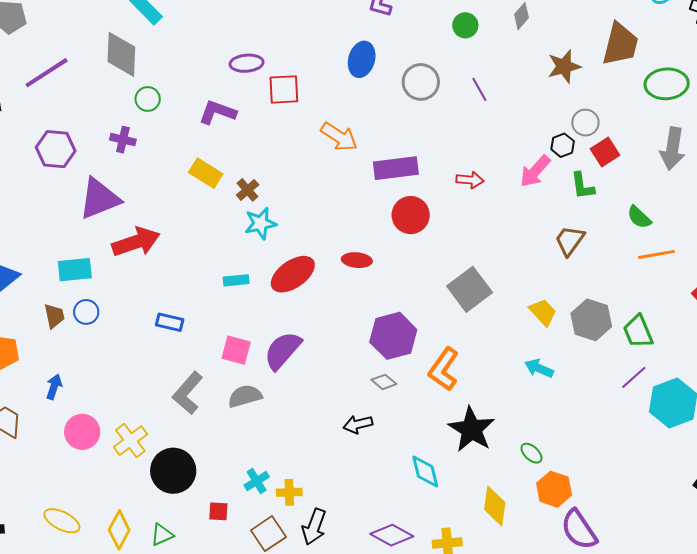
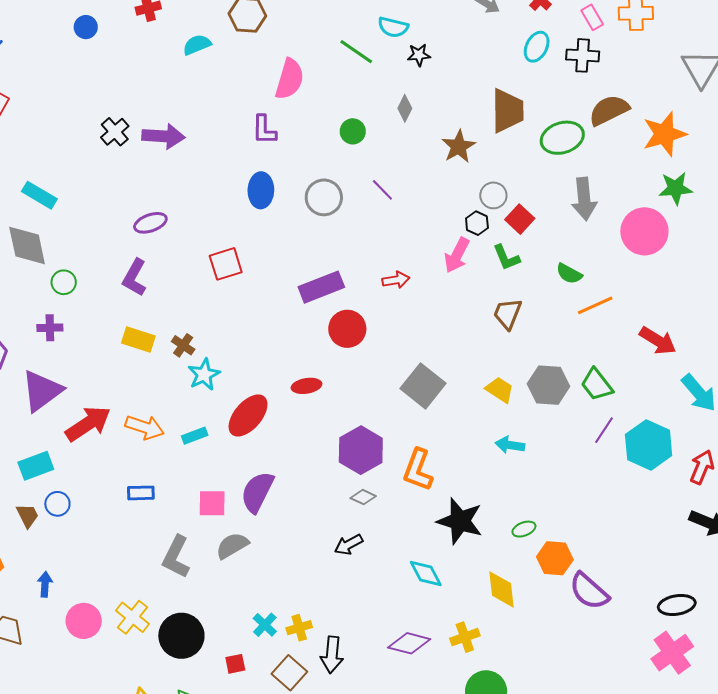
red square: (284, 89) -> (226, 264), moved
purple L-shape: (217, 112) -> (135, 278), turned -66
orange arrow: (339, 137) -> (145, 427), moved
green ellipse: (531, 453) -> (524, 529), turned -50

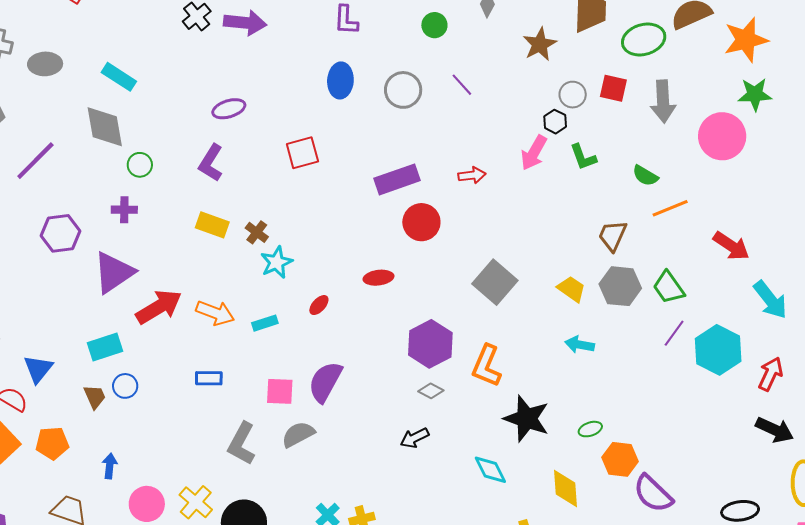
red square: (520, 219) -> (613, 88), moved, turned -32
brown trapezoid: (508, 314) -> (613, 236), moved
red ellipse: (248, 416) -> (319, 305), size x0.5

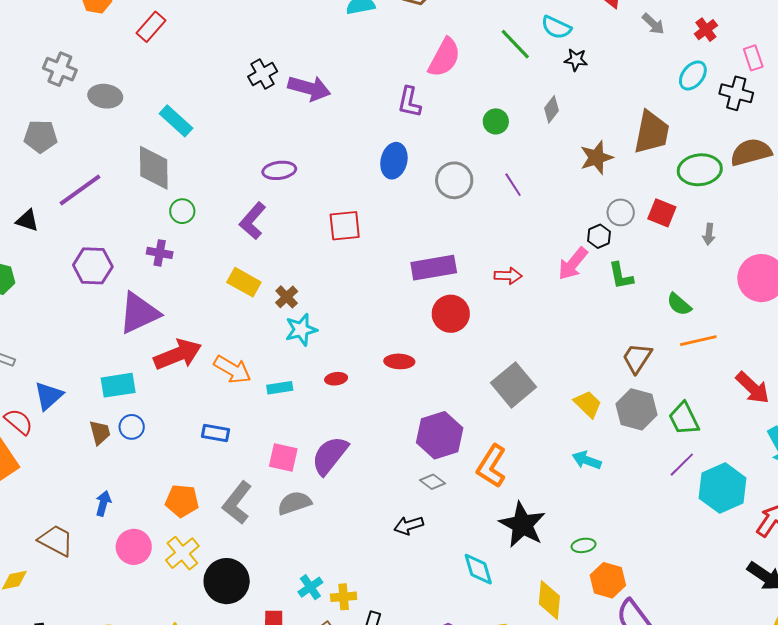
gray arrow: (663, 101) -> (709, 234), size x0.5
red ellipse: (319, 305) -> (336, 379), turned 30
orange pentagon: (52, 443) -> (182, 501), moved

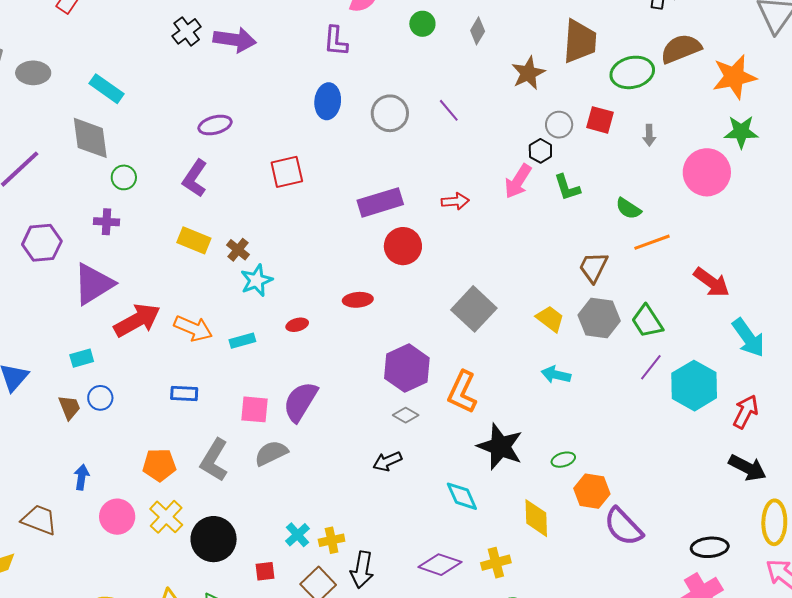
green circle: (496, 121) -> (422, 24), moved
cyan rectangle: (118, 385) -> (82, 358), size x0.7

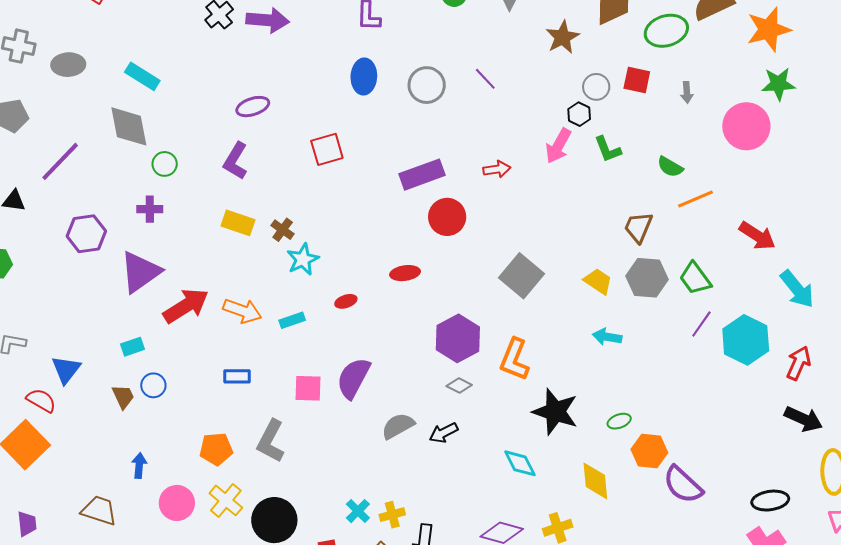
gray semicircle: (271, 453) -> (398, 426), moved

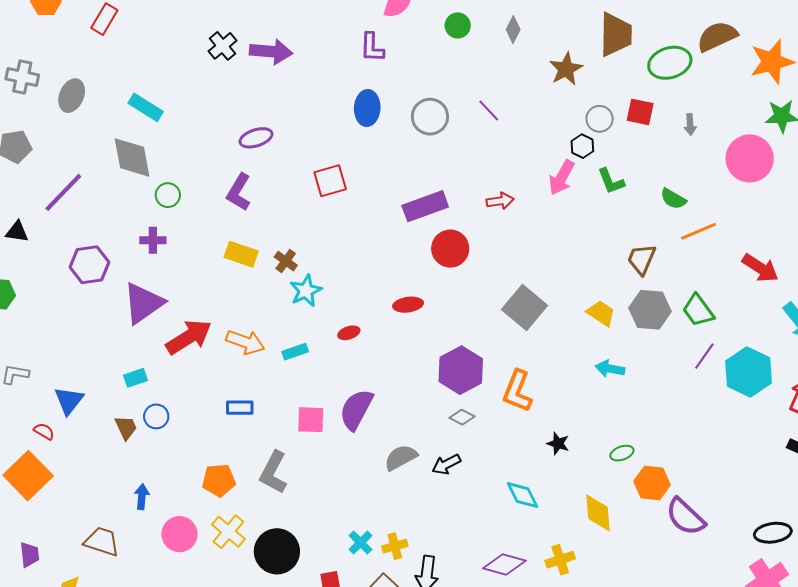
gray ellipse: (68, 65) -> (72, 96), turned -64
red semicircle: (41, 400) -> (44, 431), size x0.7
black star: (555, 412) -> (558, 443), size x0.5

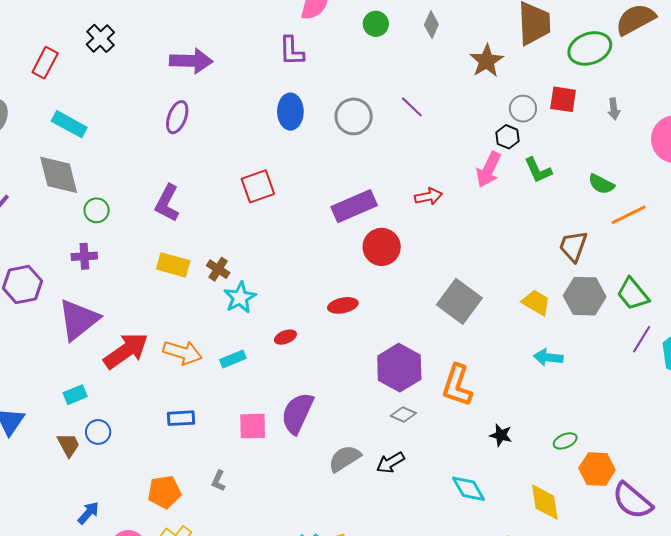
red rectangle: (104, 19) -> (45, 63), moved
black cross: (223, 46) -> (100, 38), moved
purple ellipse: (256, 138) -> (177, 117), moved, turned -48
gray L-shape: (273, 472) -> (218, 481), size x0.5
blue arrow: (142, 497) -> (88, 513), turned 40

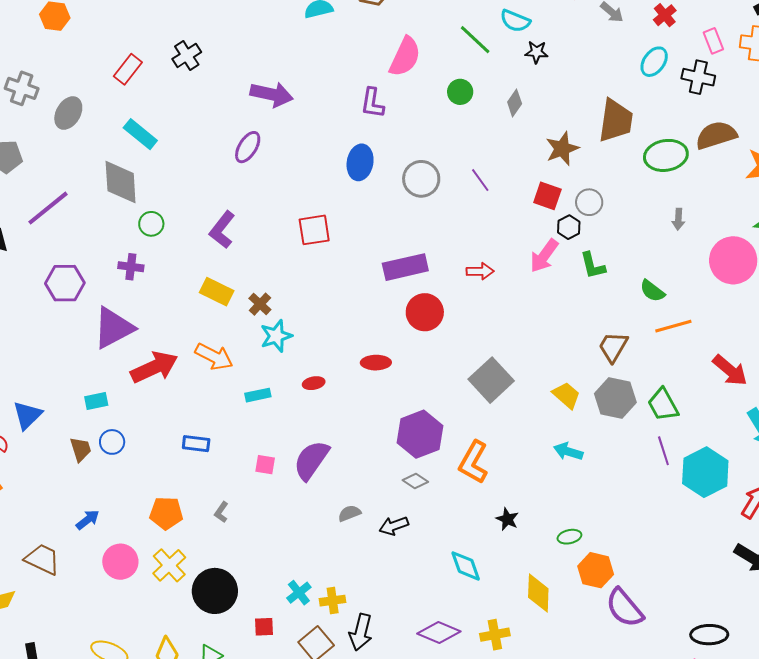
red square: (563, 99) -> (547, 196), moved
purple line: (642, 339) -> (663, 451), turned -60
orange arrow: (183, 352) -> (214, 357), moved
pink square: (253, 426) -> (265, 465), size x0.7
gray semicircle: (345, 458) -> (349, 513), size x0.7

